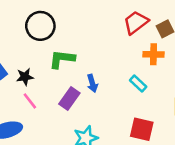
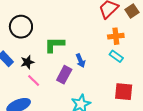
black circle: (40, 26) -> (21, 27), moved
orange cross: (153, 54) -> (116, 36), moved

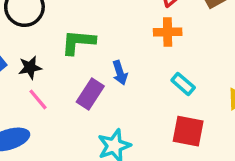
orange cross: (116, 36) -> (168, 32), moved
cyan rectangle: (116, 56) -> (183, 84), moved

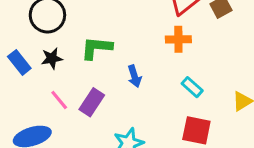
black star: (30, 68) -> (52, 58), moved
purple rectangle: (90, 94) -> (92, 102), moved

